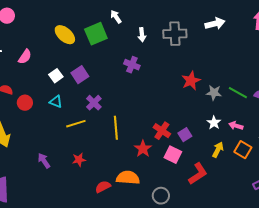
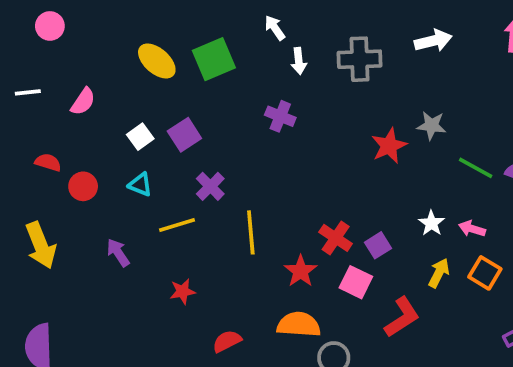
white arrow: (116, 17) -> (275, 28), moved
gray star: (214, 93) -> (431, 126), moved
purple arrow: (44, 161) -> (118, 253), moved
orange semicircle: (128, 178) -> (299, 325), moved

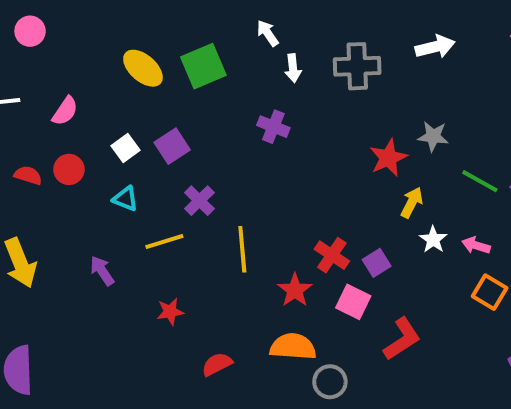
red circle: (83, 186) -> (69, 169), moved
yellow arrow: (439, 273) -> (412, 203), moved

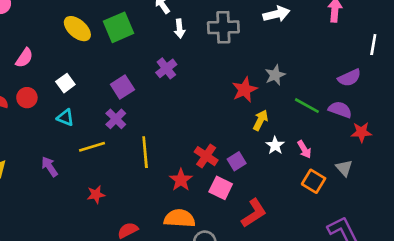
purple cross: (273, 127) -> (166, 68), turned 30
gray star: (433, 136) -> (275, 75), turned -30
purple square: (172, 146) -> (122, 87), moved
pink arrow: (476, 245) -> (304, 149), turned -138

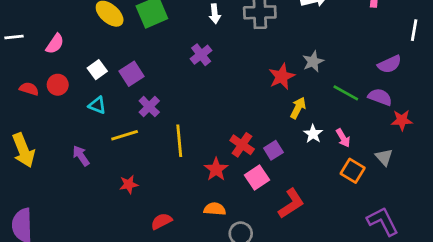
purple square: (122, 87) -> (131, 74), moved
pink square: (221, 188) -> (257, 178), turned 30
orange semicircle: (180, 218) -> (215, 209), size x0.7

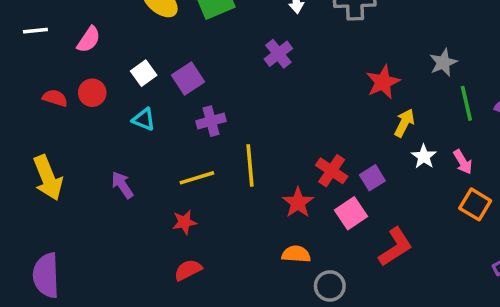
gray star: (313, 61) -> (443, 63), moved
green line: (346, 93) -> (466, 103), turned 48
purple cross: (149, 107) -> (211, 121), turned 30
yellow line: (125, 135) -> (197, 178), moved
red semicircle: (161, 221) -> (188, 270), moved

